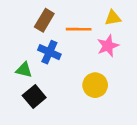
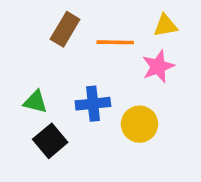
blue cross: (49, 52) -> (93, 104), moved, turned -30

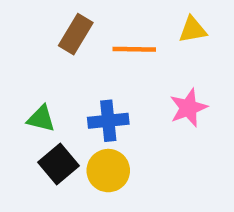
pink star: (158, 66) -> (188, 108), moved
yellow circle: (139, 124) -> (108, 171), moved

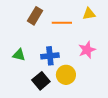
black square: (58, 164) -> (41, 81), moved
yellow circle: (108, 171) -> (66, 75), moved

